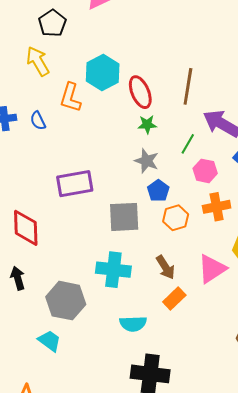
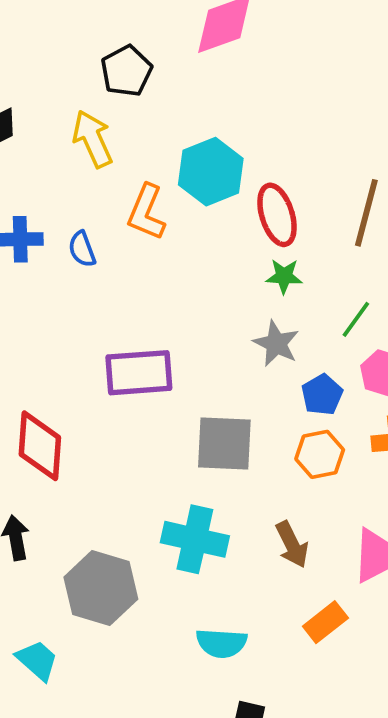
blue pentagon: (158, 191) -> (322, 395), moved
orange rectangle: (174, 299) -> (325, 622), moved
cyan trapezoid: (49, 341) -> (37, 660), moved

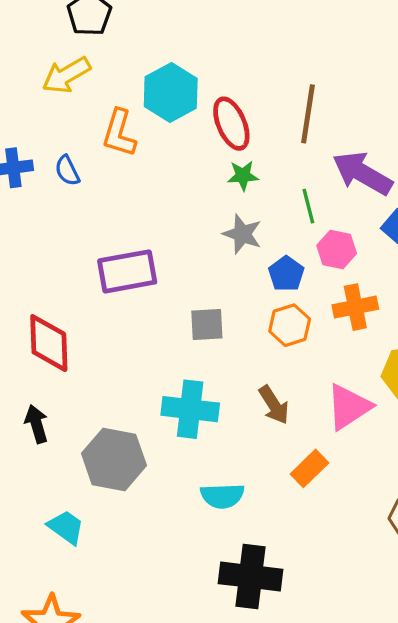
yellow arrow: (93, 139) -> (66, 75), turned -90
green line: (356, 319) -> (308, 206), turned -44
gray square: (224, 444) -> (207, 324), size x0.7

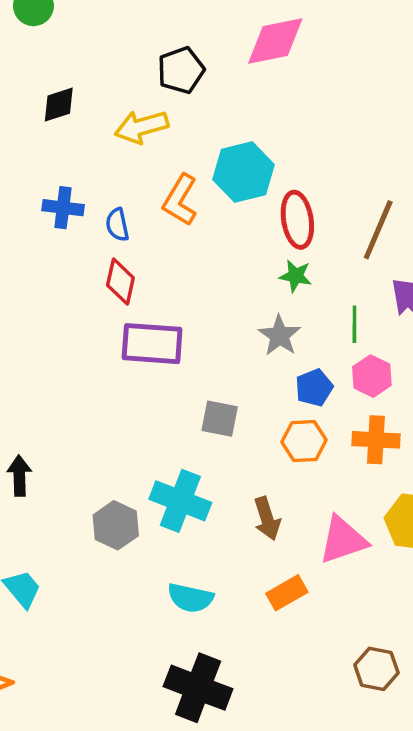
red diamond: (49, 343) -> (120, 281), moved, size x0.7
gray hexagon: (114, 459) -> (116, 525), moved, size x0.7

